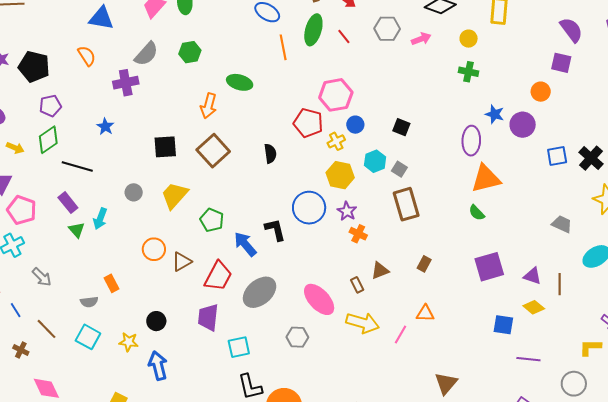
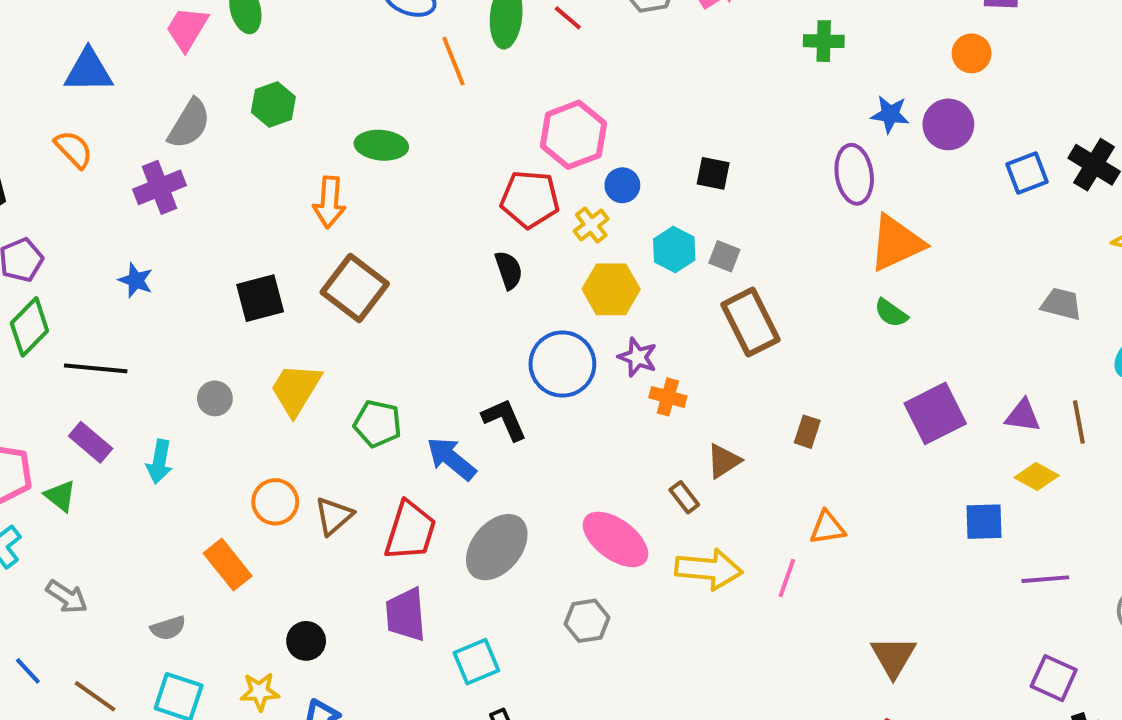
black semicircle: (270, 154) -> (509, 270), moved
green triangle: (77, 230) -> (60, 496), moved
orange rectangle: (112, 283) -> (228, 565), moved, size x1.4

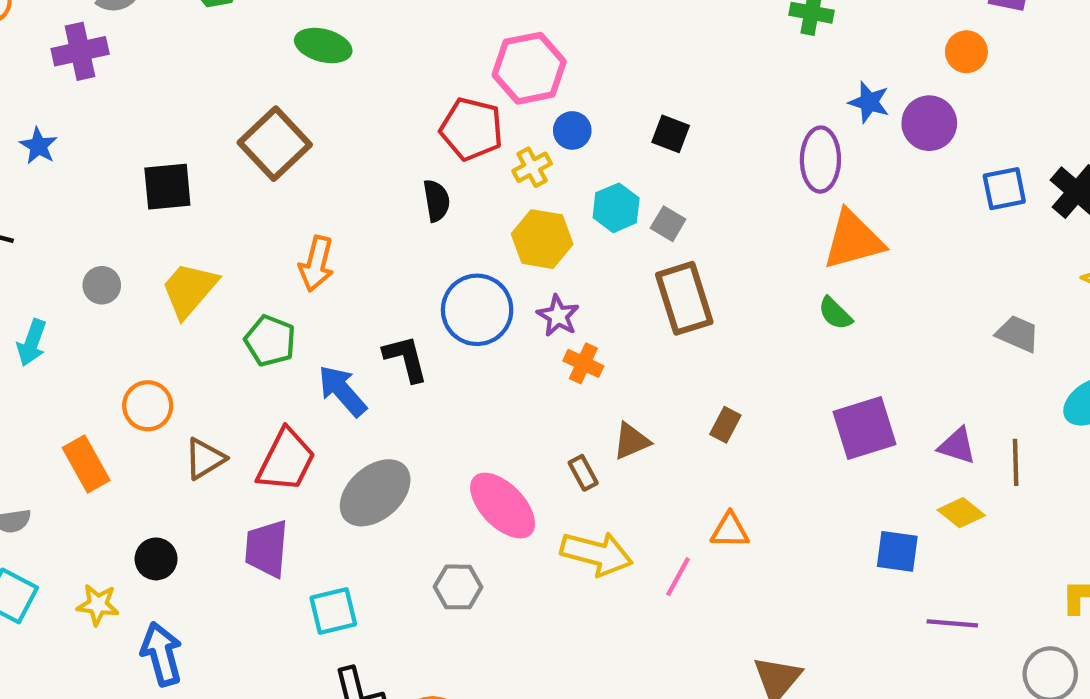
orange arrow: (329, 202) -> (316, 264), moved
brown square: (355, 288) -> (275, 144), moved
brown triangle: (334, 516) -> (205, 459), moved

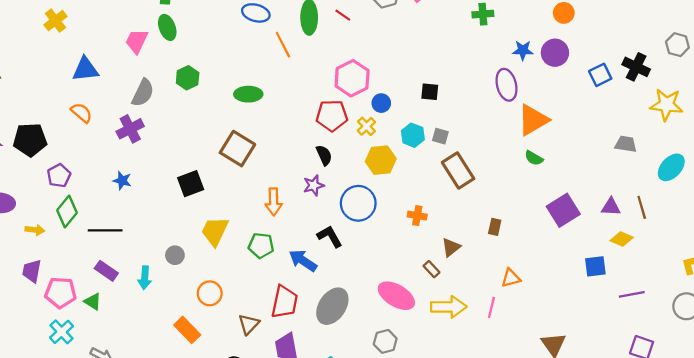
gray circle: (102, 285) -> (175, 255), moved
purple star: (558, 316) -> (314, 185), moved, turned -30
brown triangle: (205, 459) -> (249, 324), moved

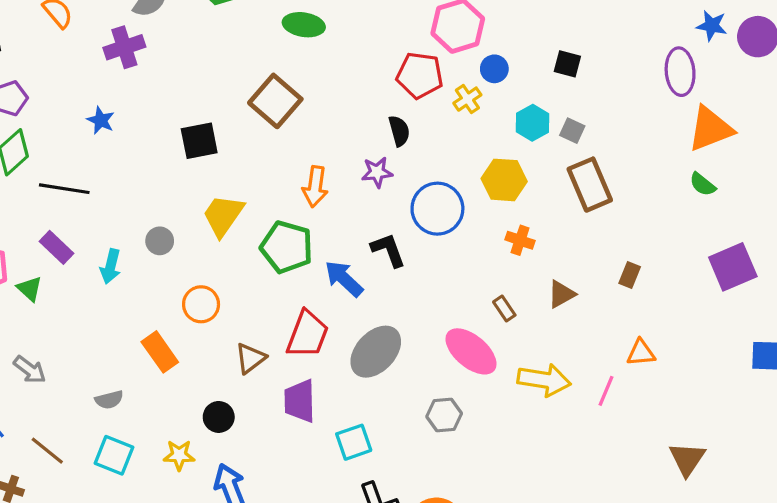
yellow hexagon: (381, 160) -> (504, 180), moved
green pentagon: (261, 246) -> (287, 247), size x1.4
brown rectangle: (431, 269) -> (504, 309), moved

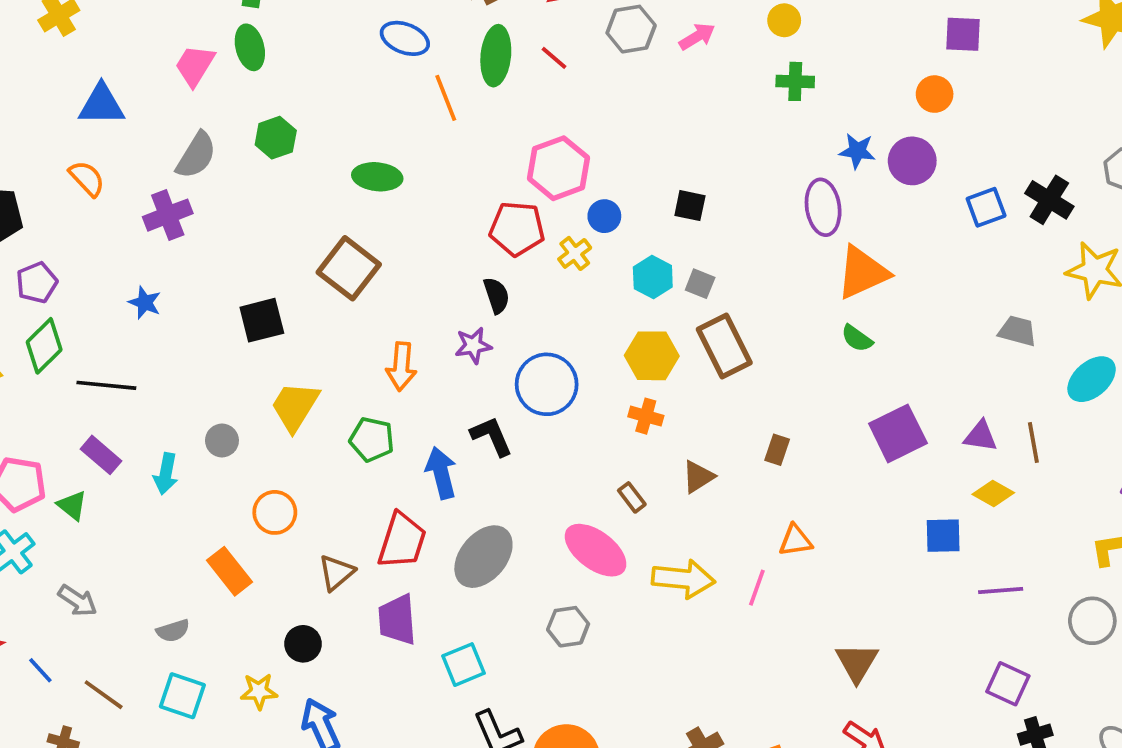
yellow hexagon: (504, 180) -> (652, 356), moved
green pentagon: (287, 247) -> (372, 439), size x0.7
blue arrow: (344, 279) -> (441, 473), turned 36

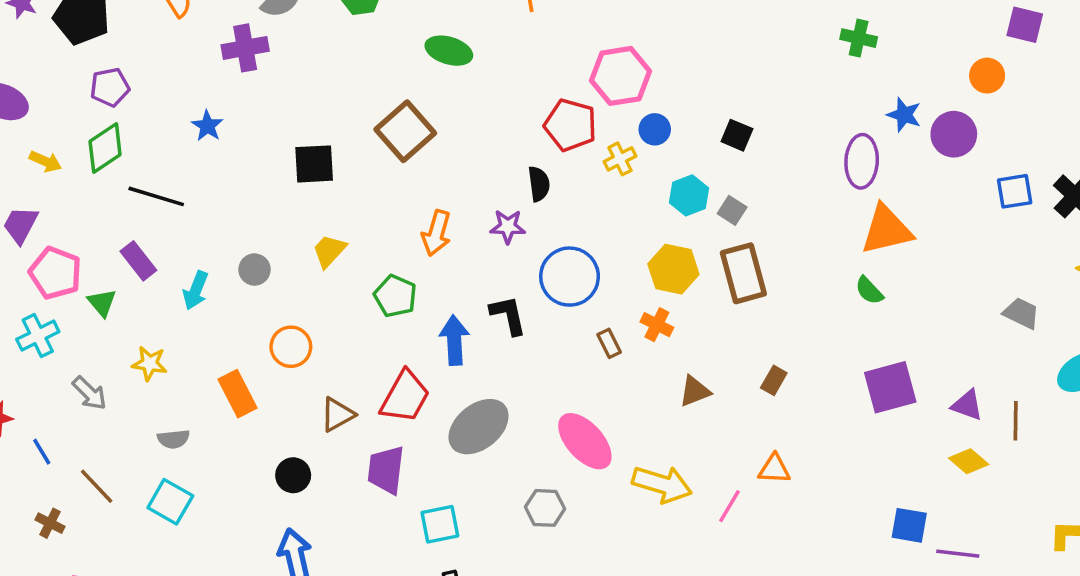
yellow trapezoid: (295, 406) -> (329, 251), size x0.7
brown rectangle: (632, 497) -> (609, 343), moved
blue square: (943, 536) -> (909, 525), moved
yellow star: (259, 691) -> (150, 363), moved

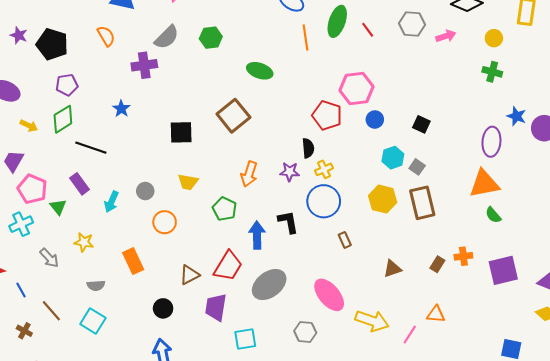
yellow cross: (620, 159) -> (324, 169), moved
orange triangle: (887, 230) -> (484, 184), moved
yellow trapezoid: (329, 251) -> (188, 182), turned -125
orange cross: (657, 325) -> (463, 256), moved, turned -36
orange circle: (291, 347) -> (165, 222), moved

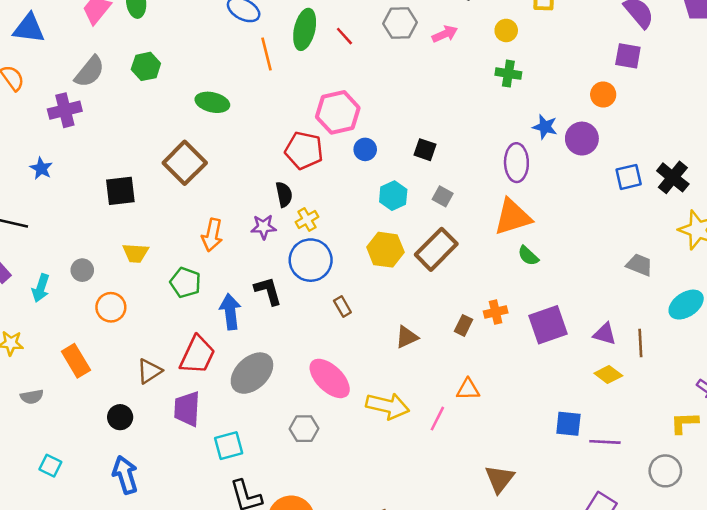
gray square: (417, 167) -> (443, 196), moved
brown rectangle: (422, 203) -> (436, 249), turned 64
cyan square: (93, 321) -> (50, 466), moved, size x0.7

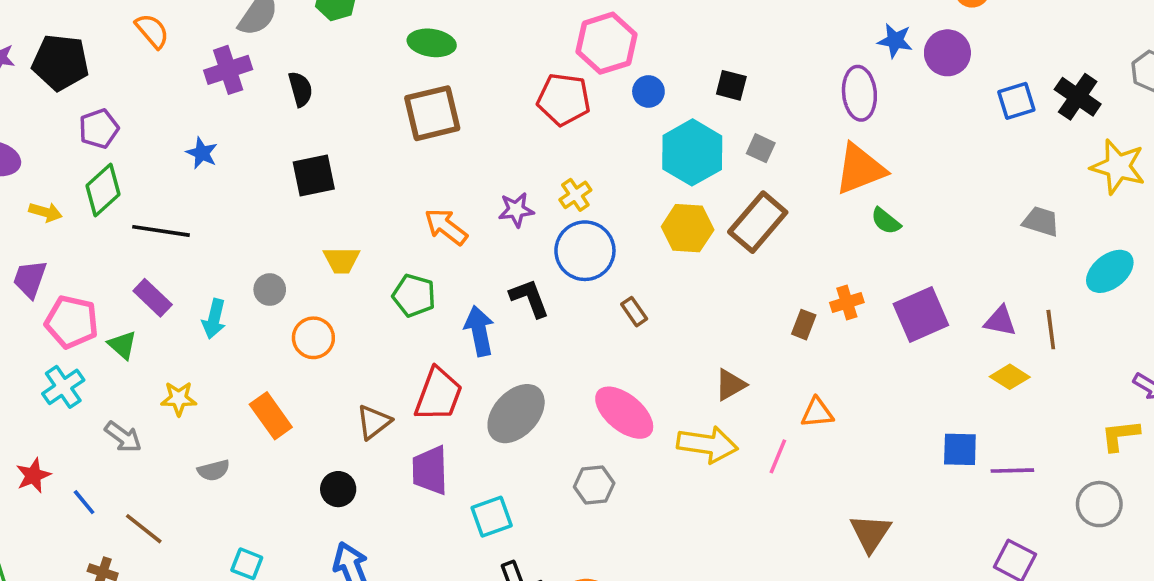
brown square: (185, 163) -> (432, 113), moved, turned 36
black semicircle: (284, 194) -> (300, 89), moved
cyan hexagon: (393, 196) -> (692, 152), size x1.6
orange arrow: (212, 235) -> (446, 227), turned 120
brown triangle: (407, 337) -> (730, 385), moved

